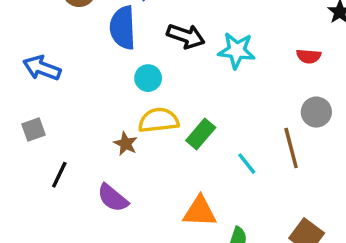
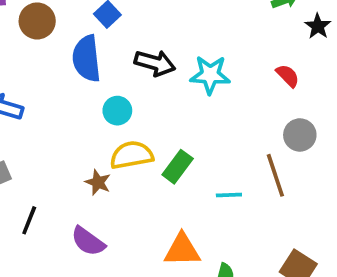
red semicircle: (309, 56) -> (288, 76), turned -135
cyan line: (247, 164) -> (229, 195), turned -50

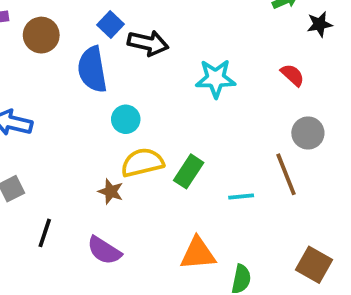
black star: (318, 26) -> (320, 24), turned 30
black arrow: (155, 63) -> (148, 43), moved

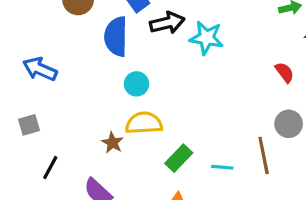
black arrow: (148, 43) -> (167, 23), turned -36
cyan star: (216, 78) -> (206, 38), moved
green rectangle: (189, 171) -> (179, 158), moved

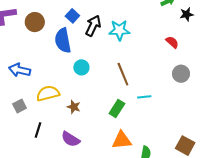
black arrow: (167, 23) -> (93, 26), turned -40
yellow semicircle: (144, 123) -> (48, 93), moved
brown line: (264, 155) -> (123, 74), moved
cyan line: (222, 167) -> (144, 97), moved

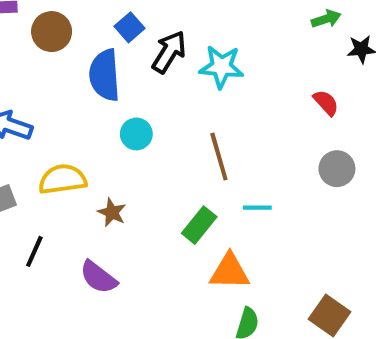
orange triangle: (122, 140) -> (230, 272), moved

